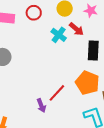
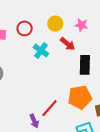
cyan cross: (59, 35) -> (41, 51), moved
orange pentagon: (87, 83) -> (80, 97), turned -30

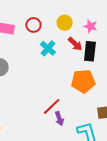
black rectangle: (85, 65) -> (90, 51), moved
orange pentagon: (80, 97) -> (83, 81), moved
purple arrow: (34, 121) -> (59, 119), moved

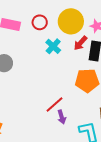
yellow circle: (65, 23) -> (71, 21), size x1.6
red arrow: (75, 44) -> (80, 43), turned 84

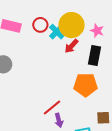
red arrow: (80, 43) -> (71, 46), moved
cyan cross: (53, 46) -> (57, 32), moved

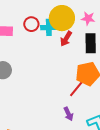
cyan cross: (57, 32) -> (49, 27), turned -35
red line: (52, 107) -> (77, 88), moved

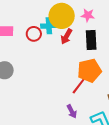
red circle: (31, 24) -> (34, 34), moved

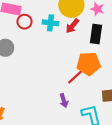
cyan cross: (49, 26) -> (50, 23), moved
red circle: (34, 34) -> (25, 22), moved

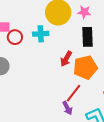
red arrow: (72, 26) -> (66, 59), moved
red line: (76, 76) -> (74, 93), moved

